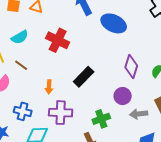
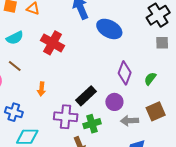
black rectangle: (84, 77) -> (86, 96), moved
purple cross: (61, 113) -> (66, 117), moved

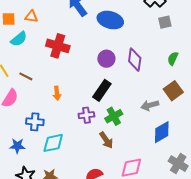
cyan semicircle: (15, 38) -> (19, 39), moved
green semicircle: (150, 79) -> (173, 58), moved
purple circle: (114, 102) -> (106, 59), moved
purple cross: (66, 117) -> (86, 115), size x0.7

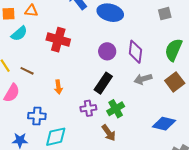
green semicircle: (173, 58) -> (174, 50), size x1.6
gray arrow: (150, 105) -> (143, 79), moved
blue diamond: (162, 132) -> (164, 124), turned 45

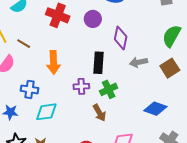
purple circle: (107, 51) -> (93, 19), moved
purple diamond: (135, 52) -> (121, 38), moved
black rectangle: (103, 83) -> (99, 63), turned -35
orange arrow: (58, 87) -> (53, 62), size x1.6

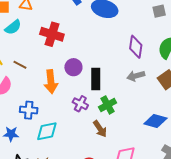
purple circle: (93, 19) -> (73, 67), moved
purple diamond: (121, 38) -> (136, 47), moved
purple cross: (81, 86) -> (80, 104), turned 35

